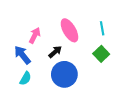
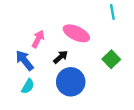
cyan line: (102, 28) -> (112, 12), moved
pink ellipse: (69, 30) -> (76, 33), turned -35

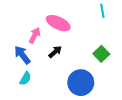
pink ellipse: (76, 33) -> (58, 23), moved
blue circle: (71, 82) -> (81, 83), moved

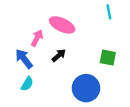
green square: (101, 54) -> (108, 58), turned -35

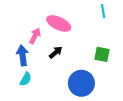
blue arrow: (24, 59) -> (23, 55), turned 30

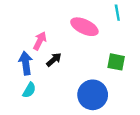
pink ellipse: (59, 23) -> (84, 27), moved
black arrow: (56, 52) -> (54, 60), moved

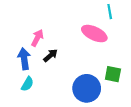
pink ellipse: (84, 27) -> (94, 34), moved
green square: (116, 62) -> (113, 74), moved

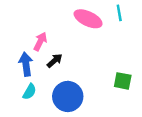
pink ellipse: (94, 34) -> (88, 19), moved
blue circle: (87, 88) -> (68, 96), moved

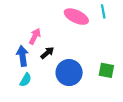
blue circle: (68, 96) -> (69, 73), moved

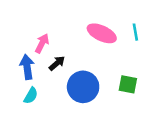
cyan line: (103, 11) -> (135, 32), moved
pink ellipse: (76, 17) -> (102, 33), moved

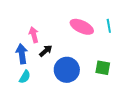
pink arrow: (42, 43) -> (34, 35), turned -42

